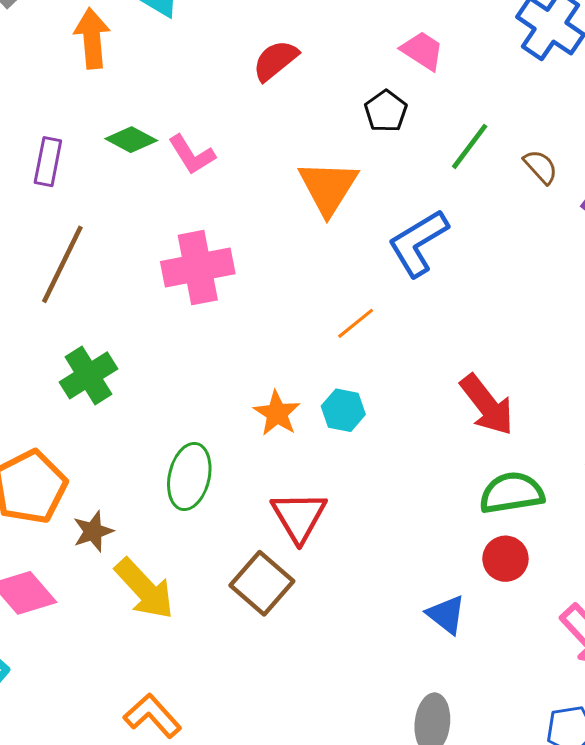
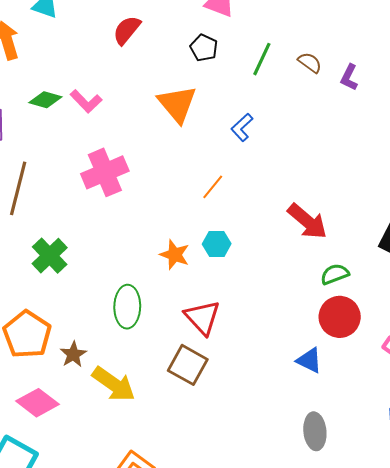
blue L-shape: (418, 243) -> (242, 127), size x0.6
green semicircle: (512, 493) -> (335, 274), size x0.7
red circle: (505, 559) -> (340, 317), size x1.4

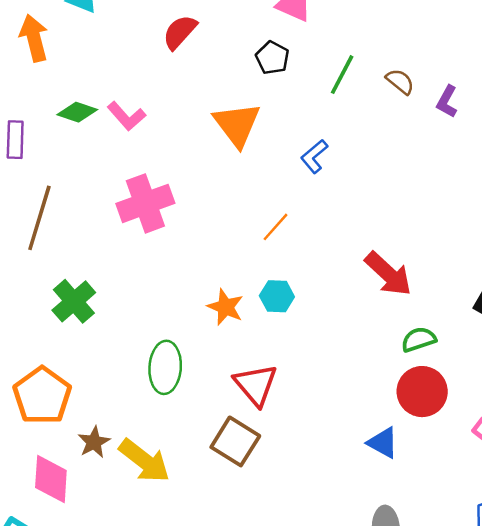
brown star: (73, 354) -> (94, 442), moved
pink diamond: (37, 403) -> (51, 479), turned 54

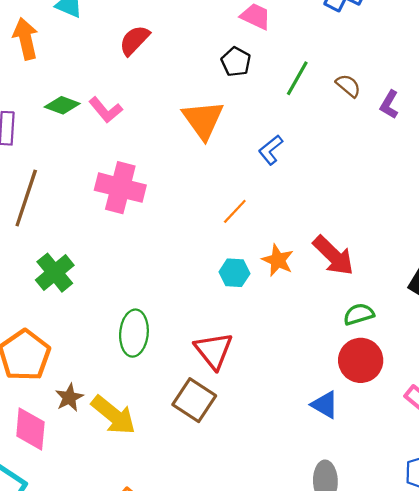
red semicircle: (180, 32) -> (134, 40), moved
pink cross: (145, 203) -> (120, 188), turned 33
orange star: (225, 307) -> (278, 260), moved

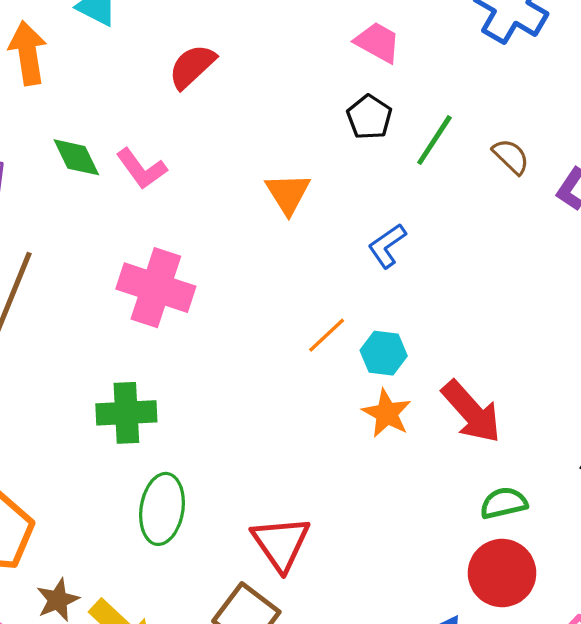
black pentagon: (236, 62) -> (369, 117), moved
green diamond: (62, 105) -> (76, 157), turned 40
orange triangle: (203, 120) -> (288, 193), size x0.7
green cross: (55, 273) -> (126, 413), moved, turned 33
cyan hexagon: (234, 273) -> (384, 353), moved

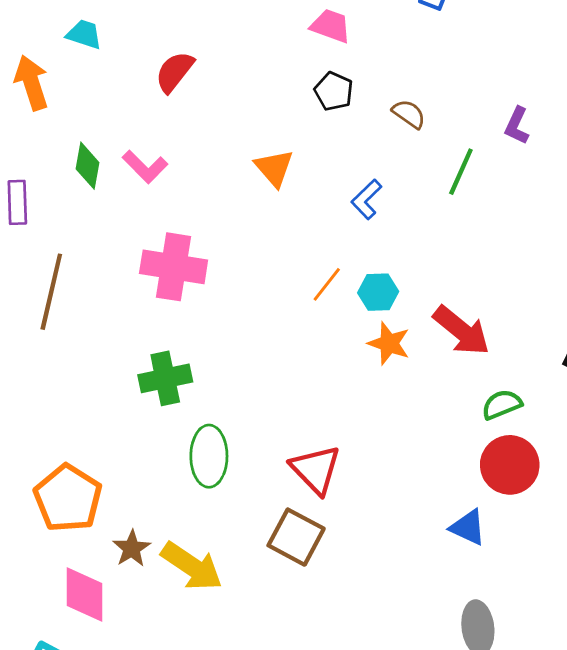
green line: (434, 140) -> (461, 172), moved
brown semicircle: (511, 156) -> (409, 114), moved
green diamond: (76, 157) -> (87, 166), turned 45

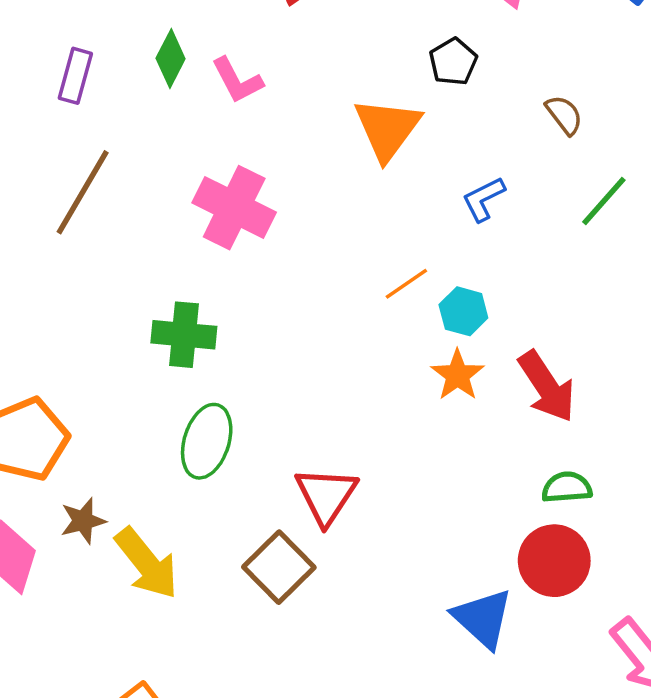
black pentagon: (334, 91) -> (453, 62), moved
orange triangle: (274, 168) -> (387, 129), size x1.4
blue triangle: (468, 527) -> (483, 618), size x1.4

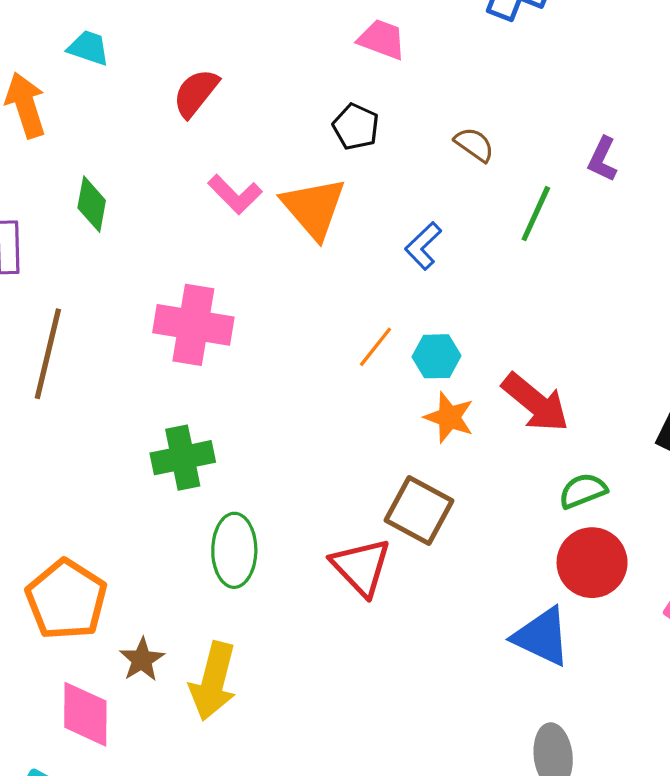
pink L-shape: (237, 80) -> (235, 194), moved
yellow arrow: (147, 563) -> (213, 681), turned 70
brown square: (279, 567) -> (419, 510), moved

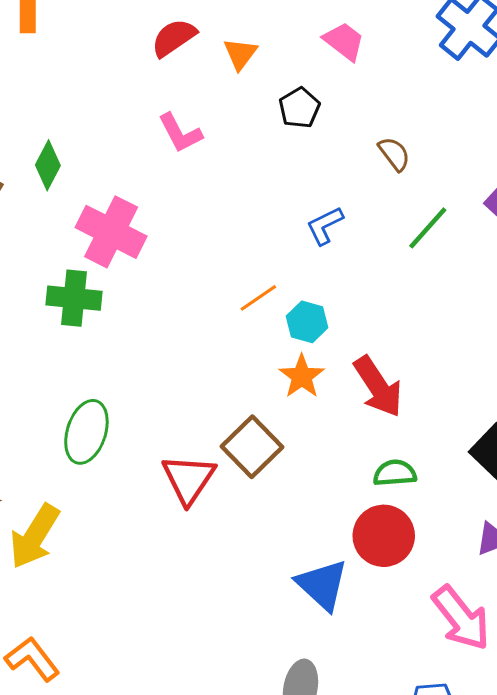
green diamond: (92, 204) -> (48, 165), moved
orange triangle: (314, 208) -> (240, 54), moved, size x0.6
green cross: (183, 458) -> (74, 298), moved

